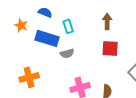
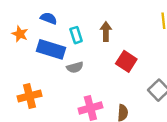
brown arrow: (107, 21) -> (106, 31), moved
red square: (110, 48) -> (126, 61), turned 30

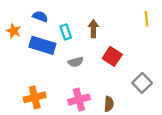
gray semicircle: (75, 67) -> (76, 62), moved
orange cross: (29, 96) -> (35, 97), moved

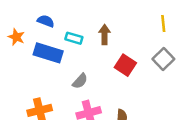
cyan rectangle: (66, 32) -> (74, 38), turned -56
gray semicircle: (76, 62) -> (80, 81), moved, turned -32
gray square: (142, 83) -> (163, 59), moved

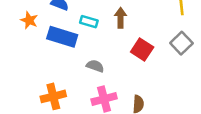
gray semicircle: (80, 81) -> (95, 66), turned -112

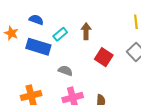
cyan rectangle: (89, 22) -> (60, 34), turned -56

